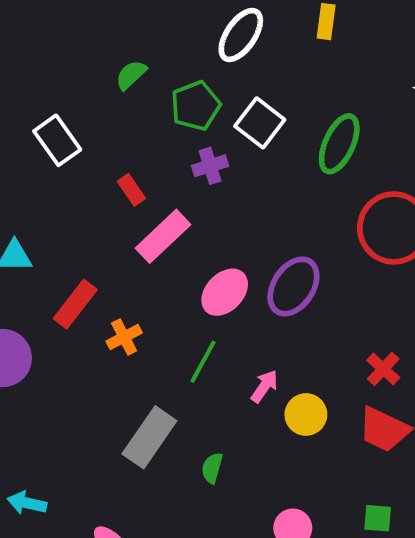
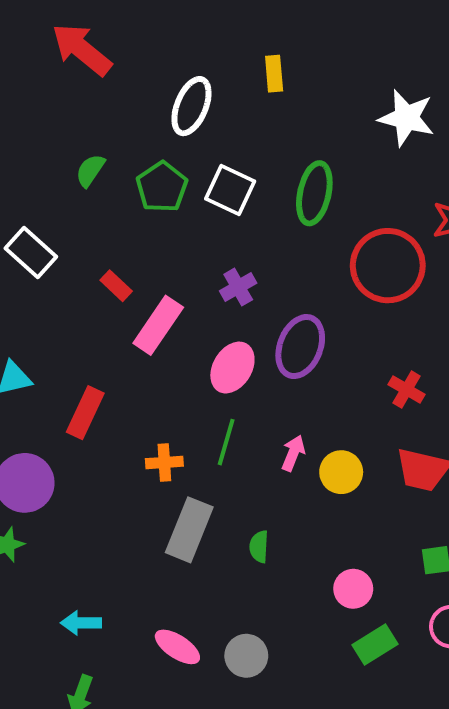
purple cross: (210, 166) -> (238, 287), moved
orange cross: (124, 337) -> (164, 462), moved, turned 36
red cross: (383, 369) -> (407, 389), moved

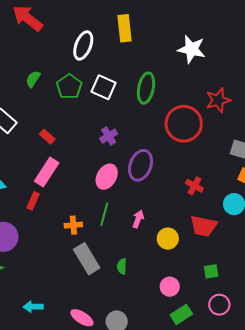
yellow rectangle: (274, 74) -> (124, 28), size x1.5
pink rectangle: (158, 325) -> (47, 172), moved
red rectangle: (85, 413) -> (33, 201), size x0.7
yellow circle: (341, 472) -> (168, 239), moved
gray rectangle: (189, 530) -> (87, 259), turned -52

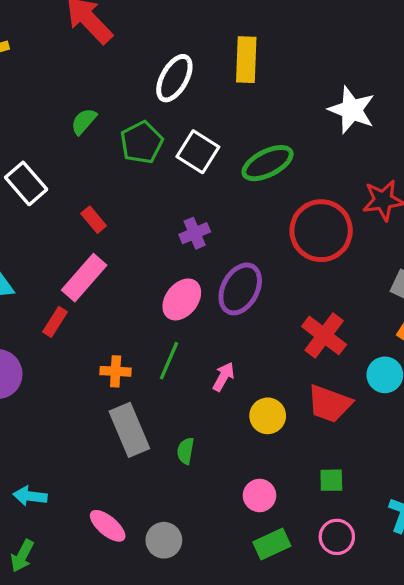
green ellipse: (146, 88) -> (268, 163), turned 44
red cross: (194, 186) -> (324, 335), size x1.5

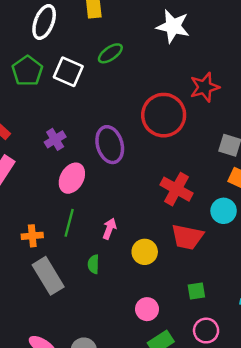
green ellipse: (268, 163) -> (110, 53), moved, size x0.7
purple cross: (195, 233) -> (55, 139), moved
purple ellipse: (240, 289) -> (110, 145), moved, turned -36
green semicircle: (186, 451) -> (93, 264), moved

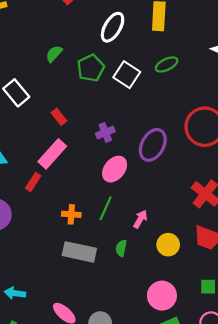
purple ellipse: (110, 145) -> (153, 145), turned 36
gray rectangle: (48, 276) -> (79, 252), turned -56
pink circle: (147, 309) -> (162, 296), size x1.4

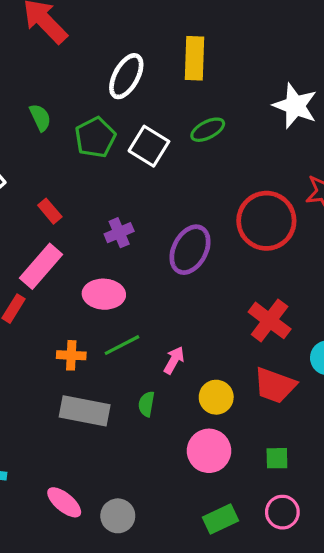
green semicircle: (54, 54) -> (40, 118), turned 114
pink ellipse: (115, 169) -> (104, 294), moved, turned 55
green line: (106, 208) -> (122, 345), turned 40
pink circle: (162, 296) -> (209, 451), moved

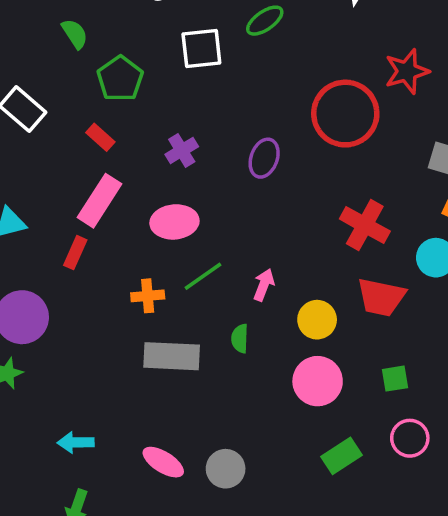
green pentagon: (95, 137) -> (120, 79), moved
white square: (149, 146) -> (201, 49), turned -30
purple ellipse: (190, 250) -> (264, 158), size x0.7

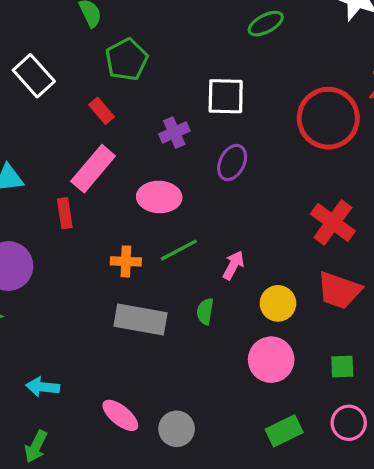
white square: (201, 49) -> (226, 96), moved
purple ellipse: (264, 158) -> (232, 163), moved
red rectangle: (75, 253) -> (65, 213), turned -40

